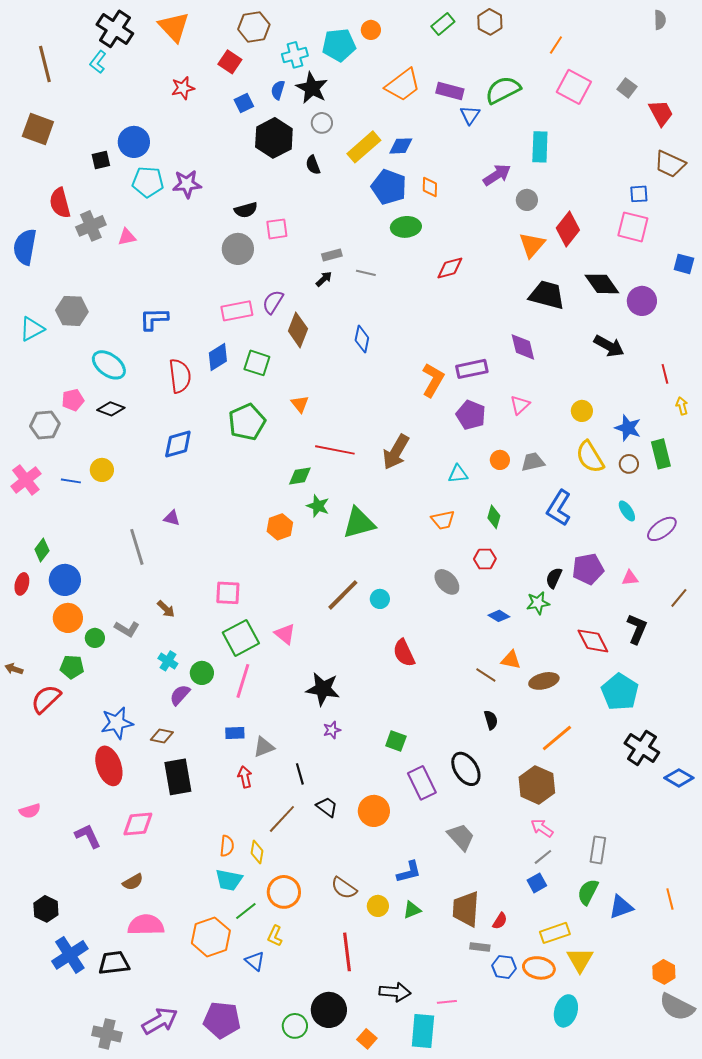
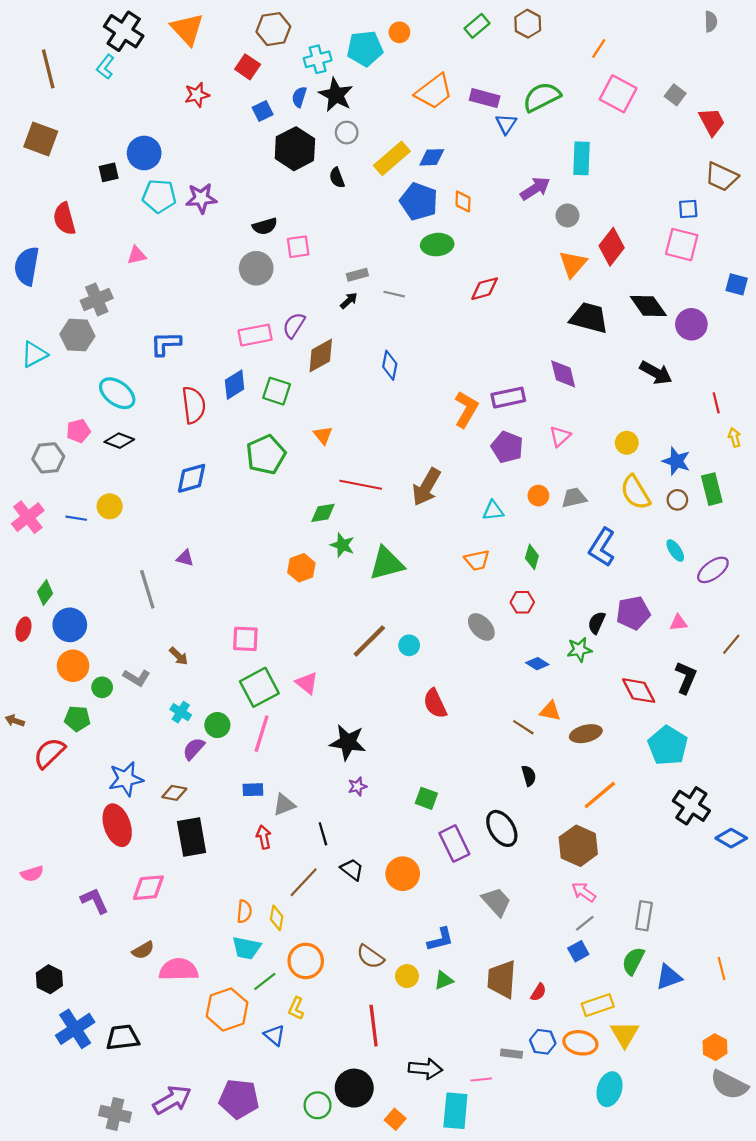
gray cross: (91, 226) -> (97, 299), moved
brown diamond: (298, 330) -> (321, 356), turned 40
pink semicircle: (146, 925) -> (179, 970), moved
gray rectangle: (480, 947) -> (511, 1054), moved

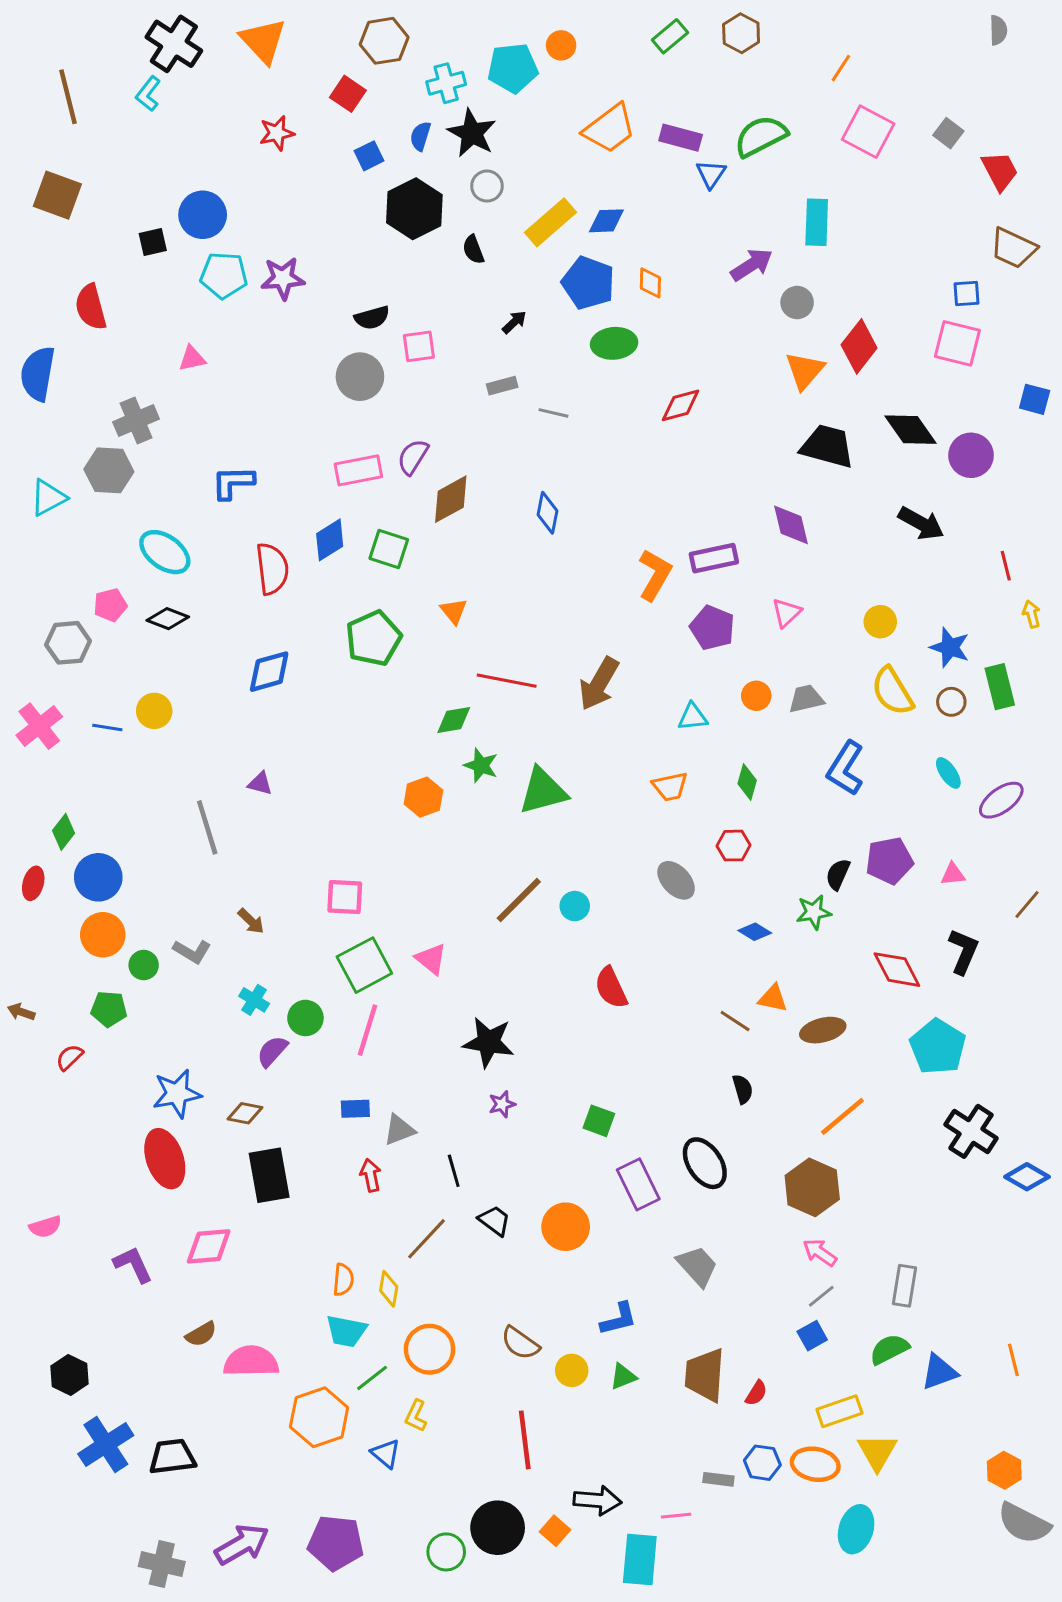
black arrow: (349, 301) -> (514, 322), moved
red semicircle: (49, 753) -> (70, 1057), size x0.6
green semicircle: (633, 961) -> (889, 1349), turned 36
orange square: (395, 1119) -> (555, 1531), moved

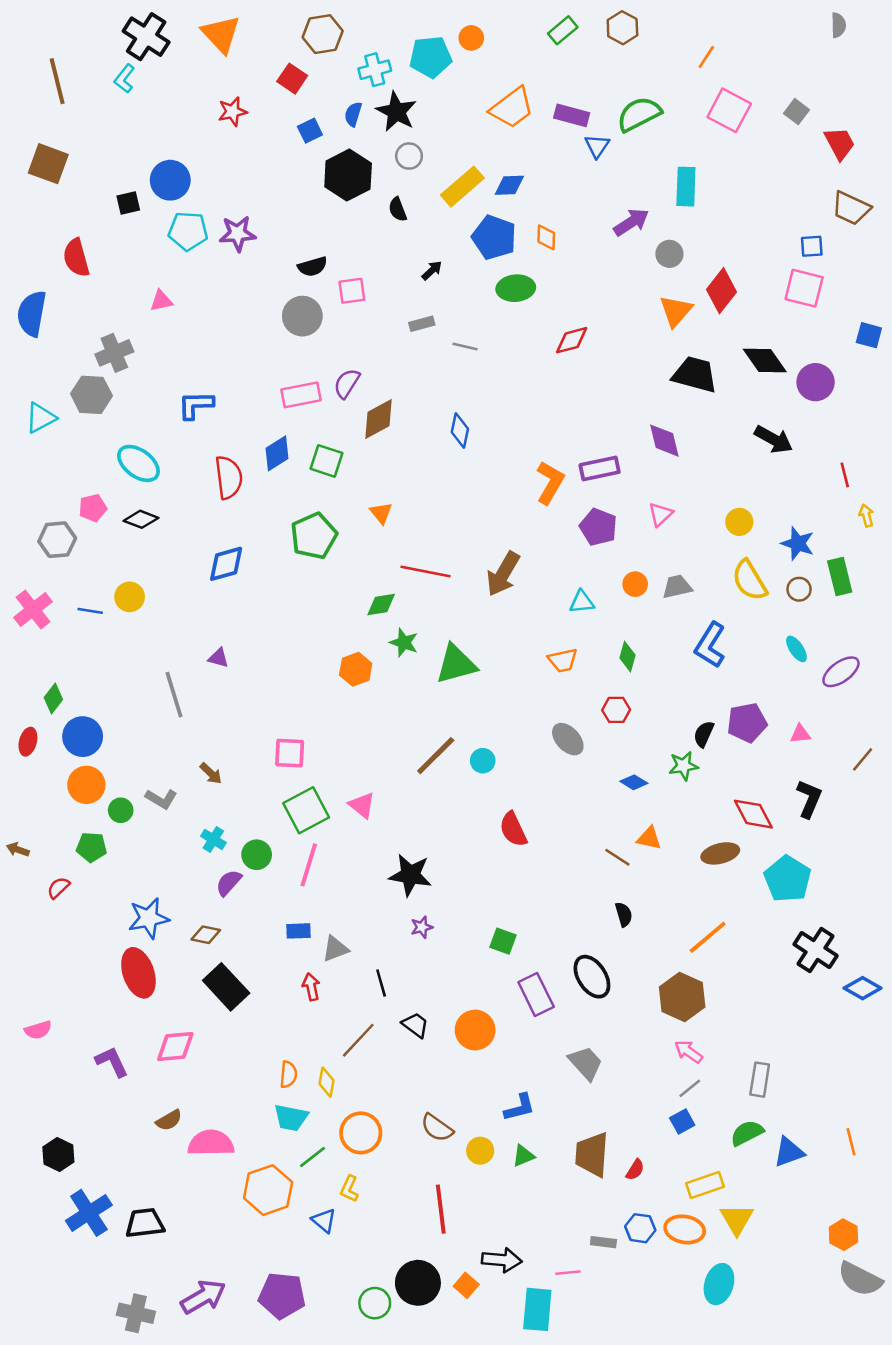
brown ellipse: (823, 1030) -> (720, 853), moved
black rectangle: (269, 1175) -> (226, 987), turned -33

